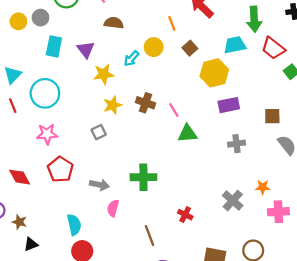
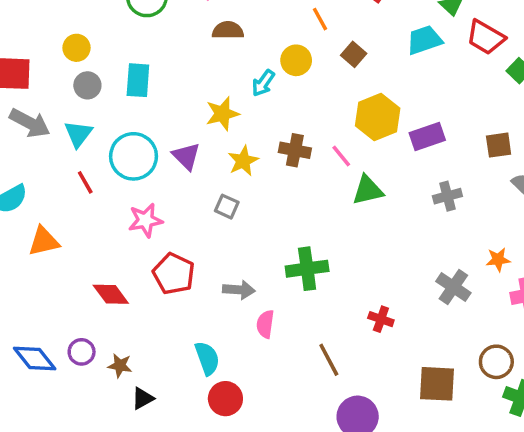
gray circle: (40, 18) -> (87, 85), moved
purple triangle: (86, 50) -> (186, 156), moved
yellow hexagon: (214, 73) -> (378, 117), moved
gray square: (99, 132) -> (227, 207), turned -32

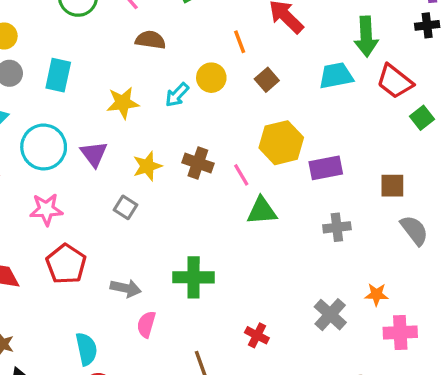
yellow star: (222, 114) -> (123, 103), moved

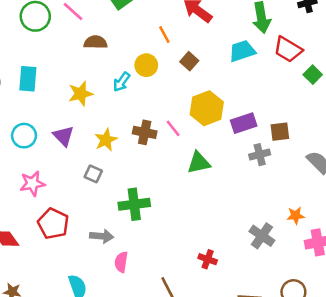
cyan circle: (44, 147) -> (24, 136), size x0.7
pink line: (241, 175) -> (173, 128), moved
brown square: (392, 186) -> (280, 132), moved
gray cross: (337, 227) -> (260, 155), moved
green cross: (194, 277) -> (134, 204), moved

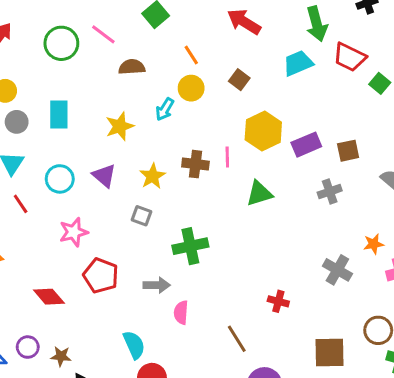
orange line: (164, 35) -> (191, 55), moved
pink line: (173, 128) -> (227, 157), turned 42
gray cross: (260, 155) -> (330, 192), moved

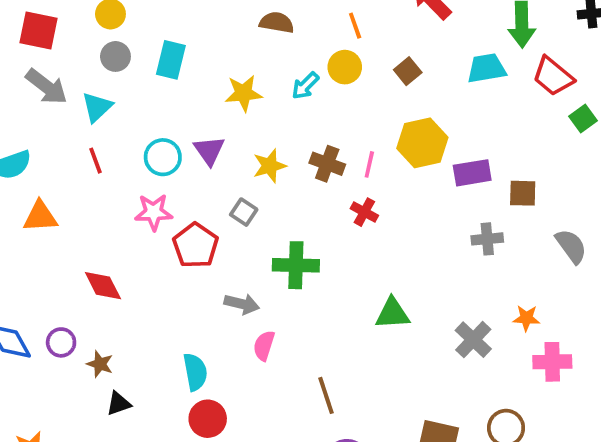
cyan circle: (60, 179) -> (163, 157), moved
green triangle: (259, 193) -> (392, 313), moved
red pentagon: (101, 275) -> (196, 245), moved
red cross: (278, 301) -> (364, 212), moved

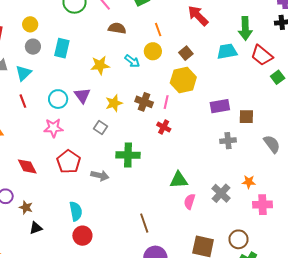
cyan arrow: (305, 86) -> (132, 61), turned -98
yellow hexagon: (422, 143) -> (183, 80), moved
red pentagon: (196, 245) -> (69, 162), moved
pink semicircle: (264, 346) -> (190, 202), moved

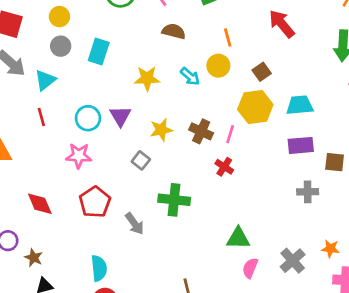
cyan trapezoid: (227, 51) -> (300, 105), moved
gray arrow: (100, 175) -> (135, 224), turned 36

